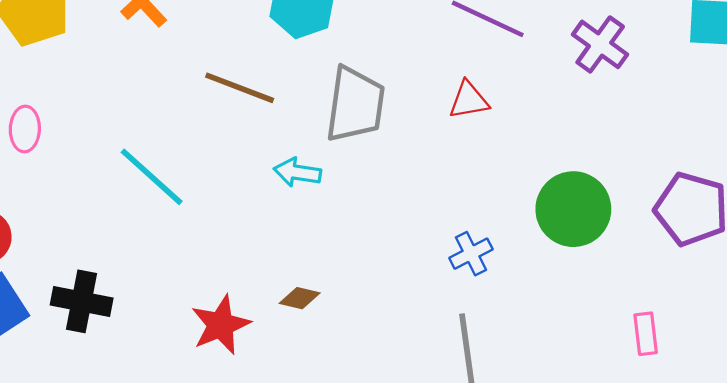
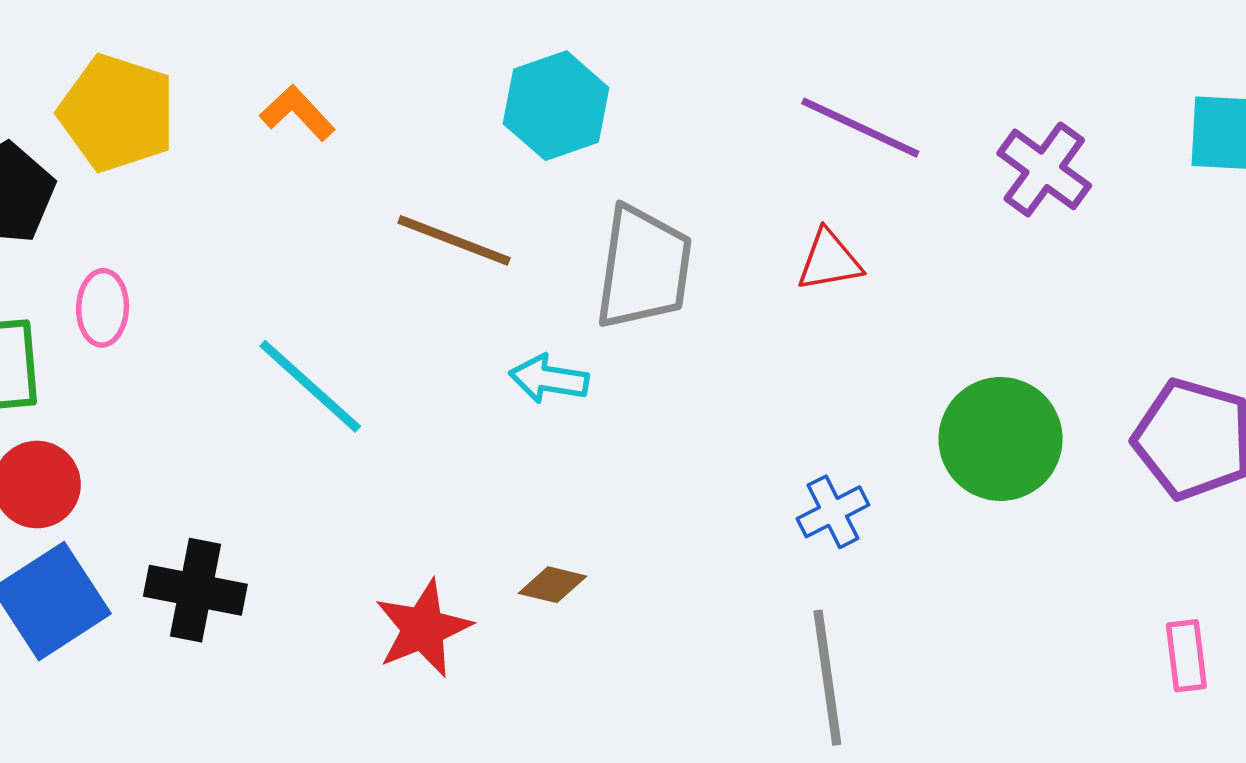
pink rectangle: (646, 334) -> (1186, 656), moved

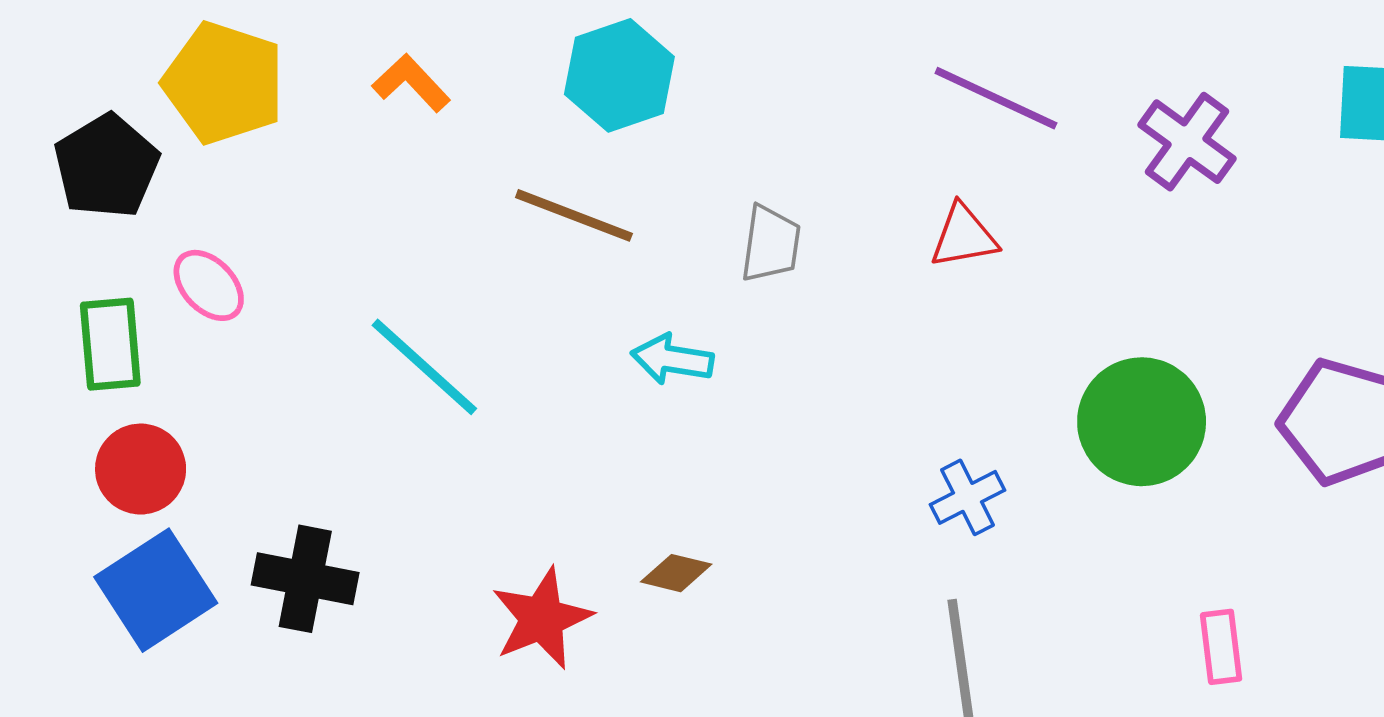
cyan hexagon: (556, 106) -> (619, 75), moved
gray trapezoid: (644, 268) -> (771, 244), size x0.6
pink ellipse: (103, 308) -> (209, 285), turned -46
pink rectangle: (1186, 656) -> (1221, 647), moved

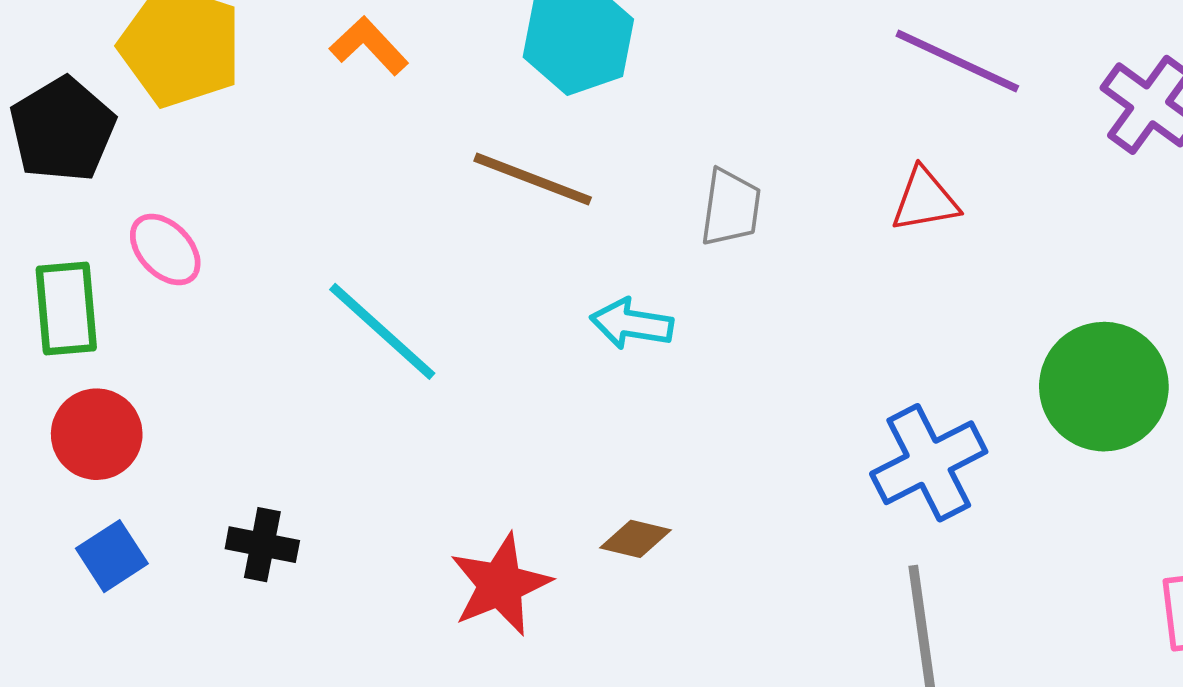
blue cross: (967, 497) -> (929, 463), size x1.5
black cross: (305, 579) -> (262, 545), size x0.7
blue square: (156, 590) -> (112, 556), size x0.6

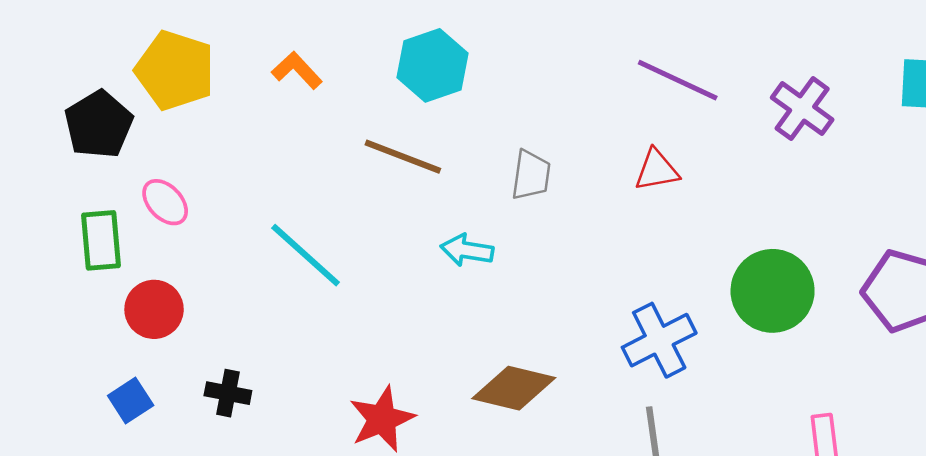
red circle: (97, 434) -> (154, 309), moved
brown diamond: (636, 539) -> (514, 388), moved, size x1.8

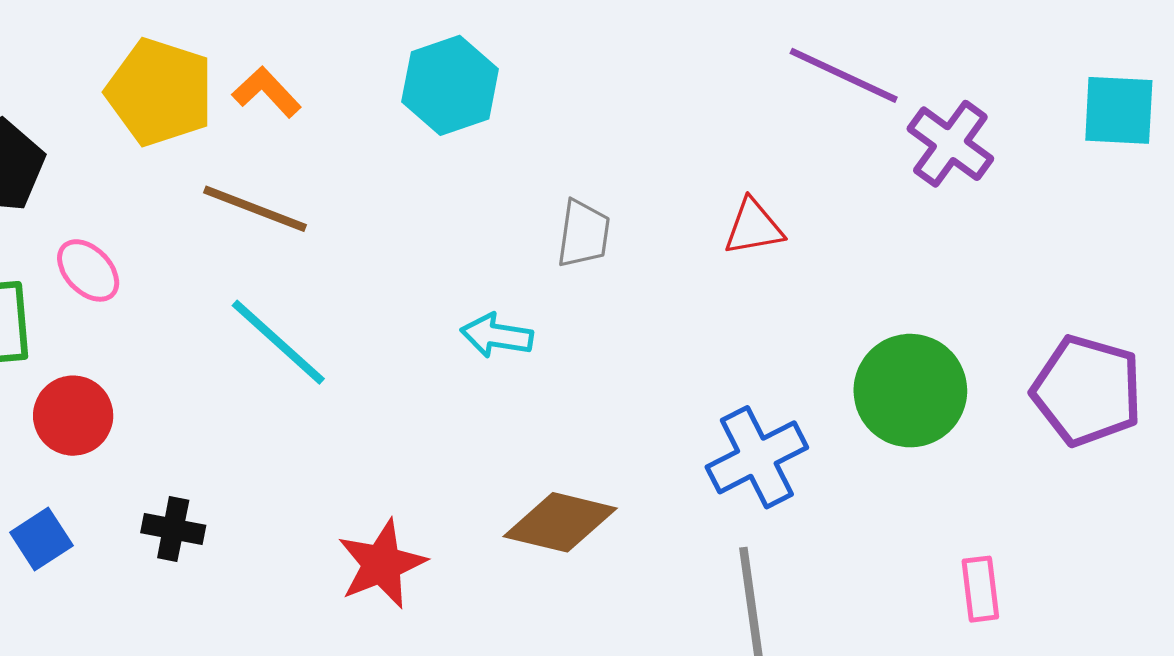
yellow pentagon: (175, 70) -> (160, 92), moved
purple line: (678, 80) -> (844, 75), moved
brown line: (403, 157) -> (255, 209), moved

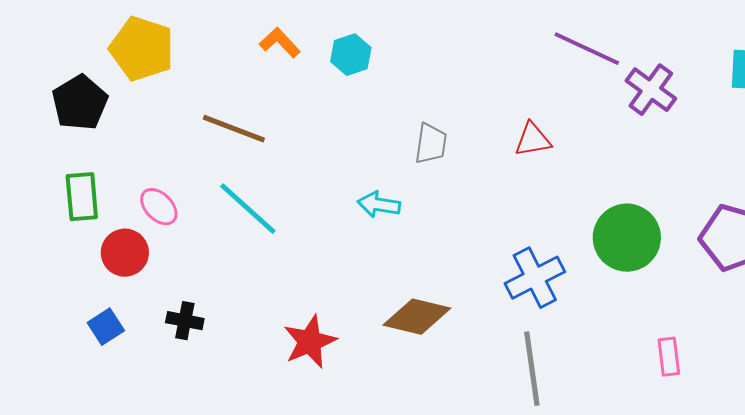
cyan hexagon: (450, 85) -> (351, 55), size x0.7
yellow pentagon: (160, 92) -> (142, 49), moved
orange L-shape: (267, 92) -> (280, 43), moved
pink ellipse: (88, 270) -> (159, 207), moved

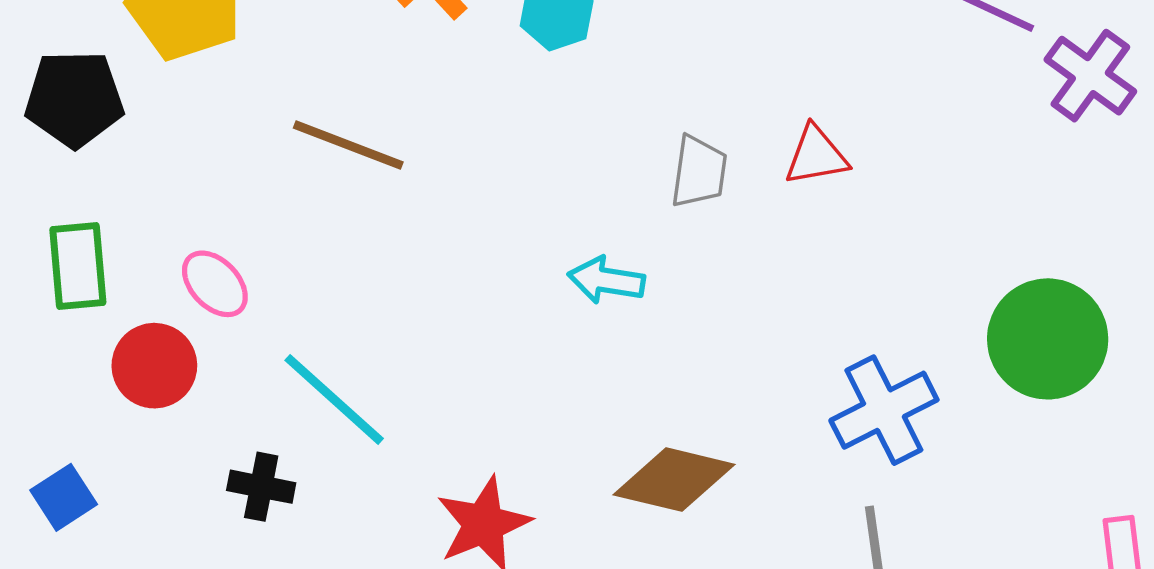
black pentagon: (80, 103) -> (74, 99), turned 30
red triangle: (533, 140) -> (816, 156), moved
cyan line: (248, 209) -> (334, 399), moved
blue square: (106, 327) -> (64, 497), moved

